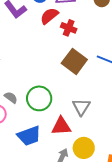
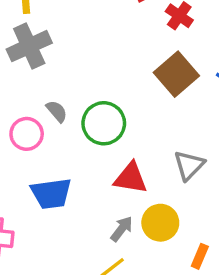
gray triangle: (81, 107) -> (189, 165), moved
blue trapezoid: (29, 136) -> (51, 194), moved

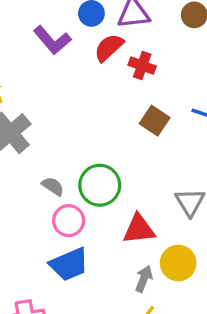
brown square: (176, 74) -> (155, 121), size x0.7
pink circle: (27, 134) -> (69, 221), moved

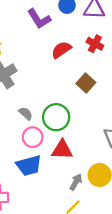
red semicircle: (109, 48) -> (61, 50), moved
brown square: (155, 121) -> (86, 83), moved
red triangle: (139, 229) -> (62, 150), moved

